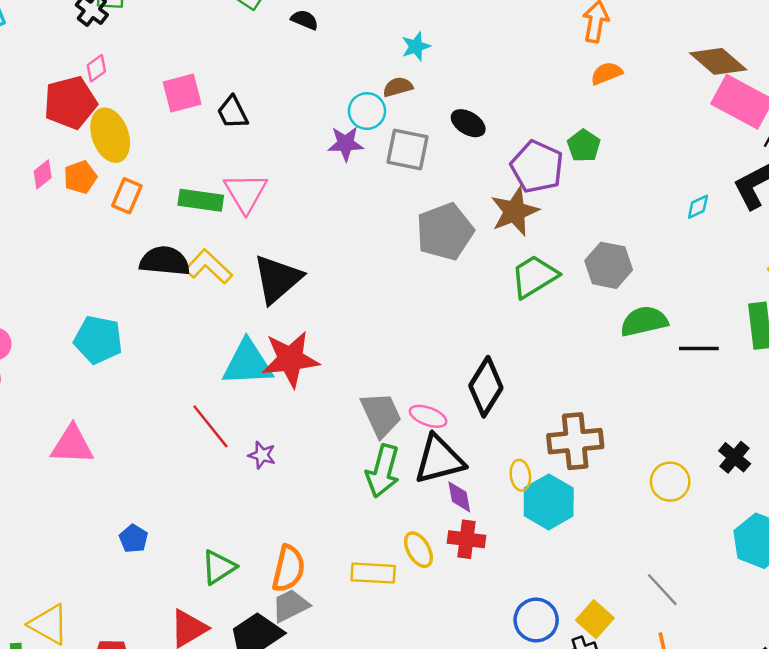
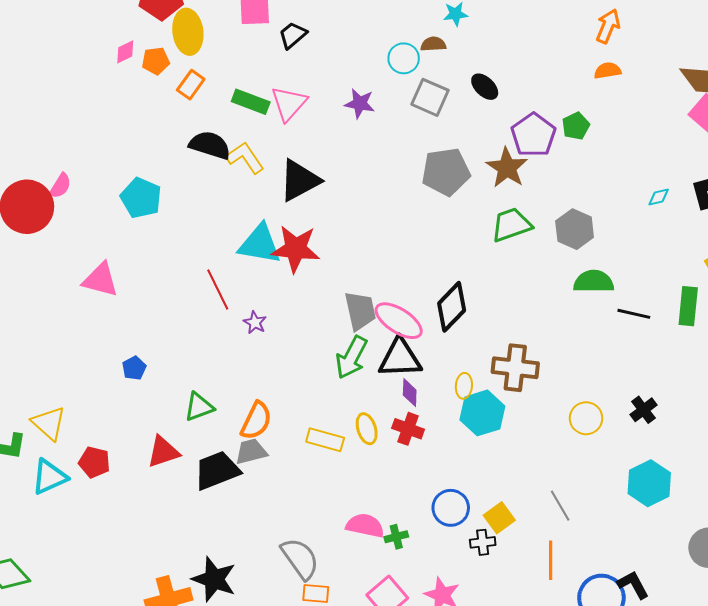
black trapezoid: (233, 112) -> (293, 35), turned 64
purple star: (346, 144) -> (360, 103), moved
brown star: (515, 211) -> (507, 168), turned -30
pink ellipse: (428, 416) -> (399, 321), size x1.6

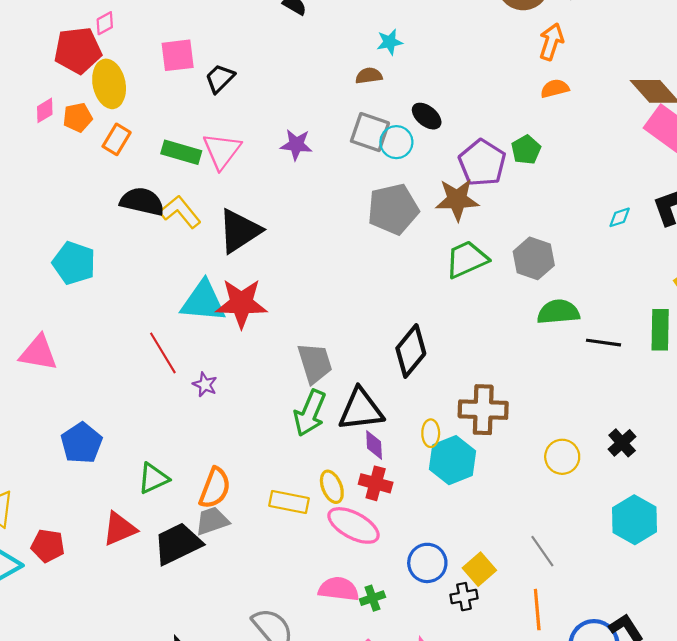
cyan circle: (404, 58) -> (396, 142), moved
brown star: (507, 168) -> (457, 200), turned -30
pink ellipse: (399, 321) -> (354, 525), moved
blue pentagon: (134, 368) -> (82, 443), size x1.6

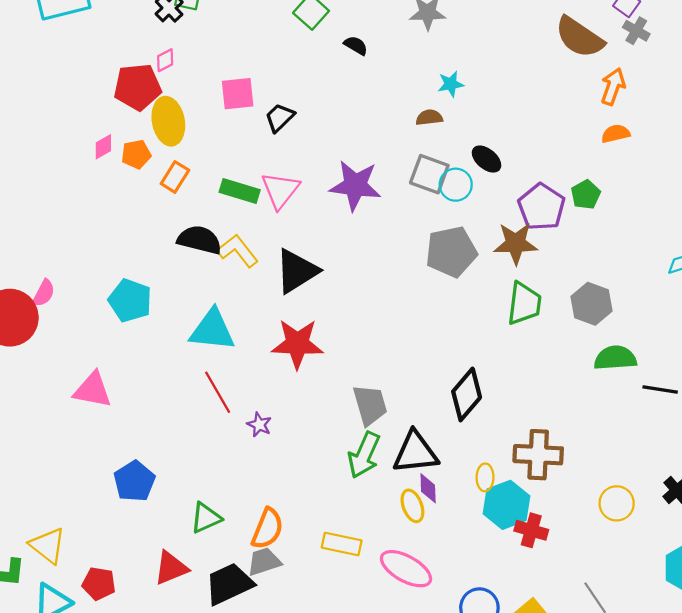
purple star: (296, 145) -> (355, 185), size x1.6
green trapezoid: (467, 259) -> (524, 304), turned 120
cyan triangle: (203, 302) -> (212, 330), moved
red cross: (376, 483) -> (531, 530), moved
yellow ellipse: (332, 487) -> (412, 506), moved

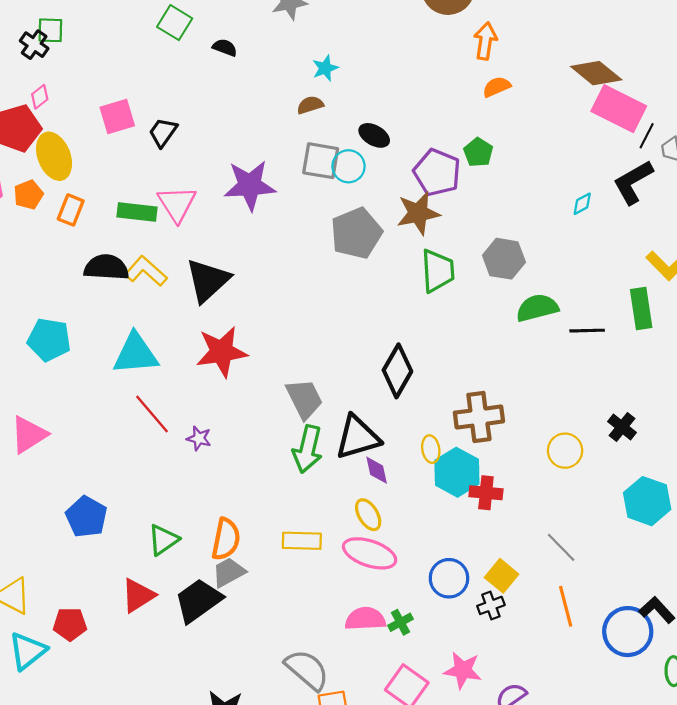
pink triangle: (93, 390) -> (29, 435), turned -33
yellow ellipse: (412, 506) -> (368, 515), moved

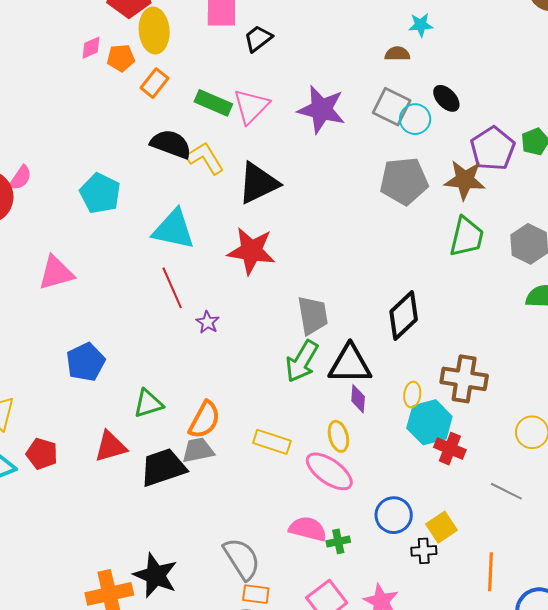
gray line: (561, 547) -> (506, 491), moved, turned -36

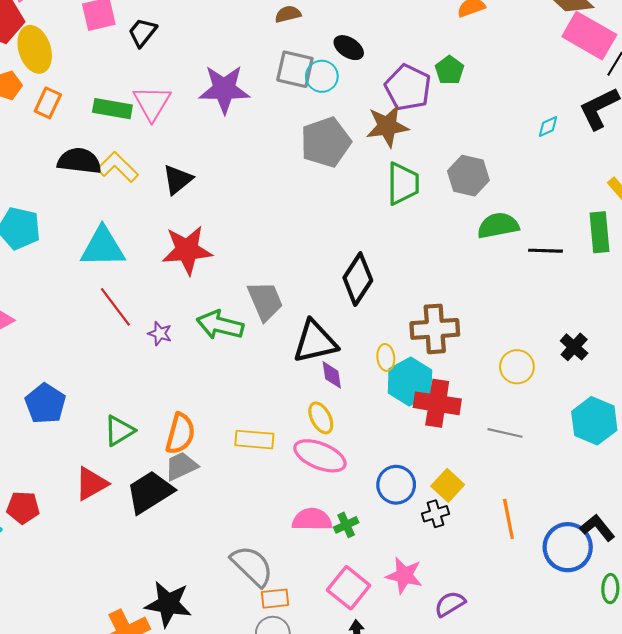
black triangle: (258, 183) -> (178, 180), size x0.7
green arrow: (302, 361) -> (220, 325), moved, turned 87
red cross: (450, 449) -> (437, 403), size x1.4

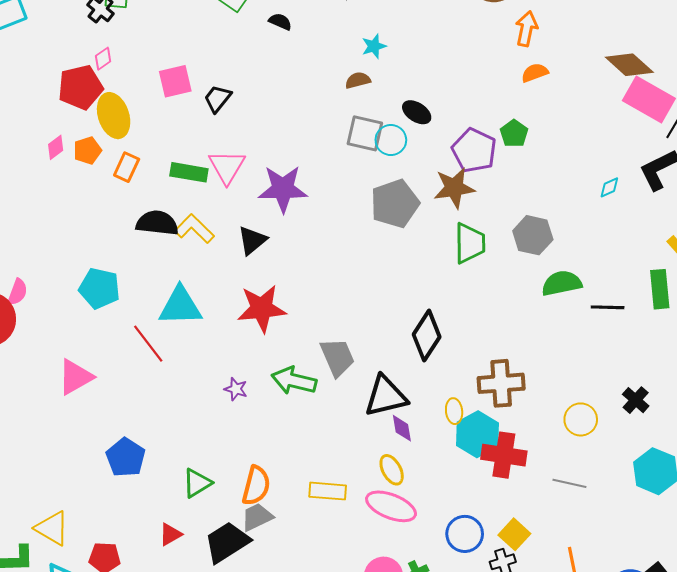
purple star: (224, 89) -> (283, 189), moved
red line: (115, 307) -> (148, 344), moved
red triangle: (91, 484) -> (170, 534), size x0.7

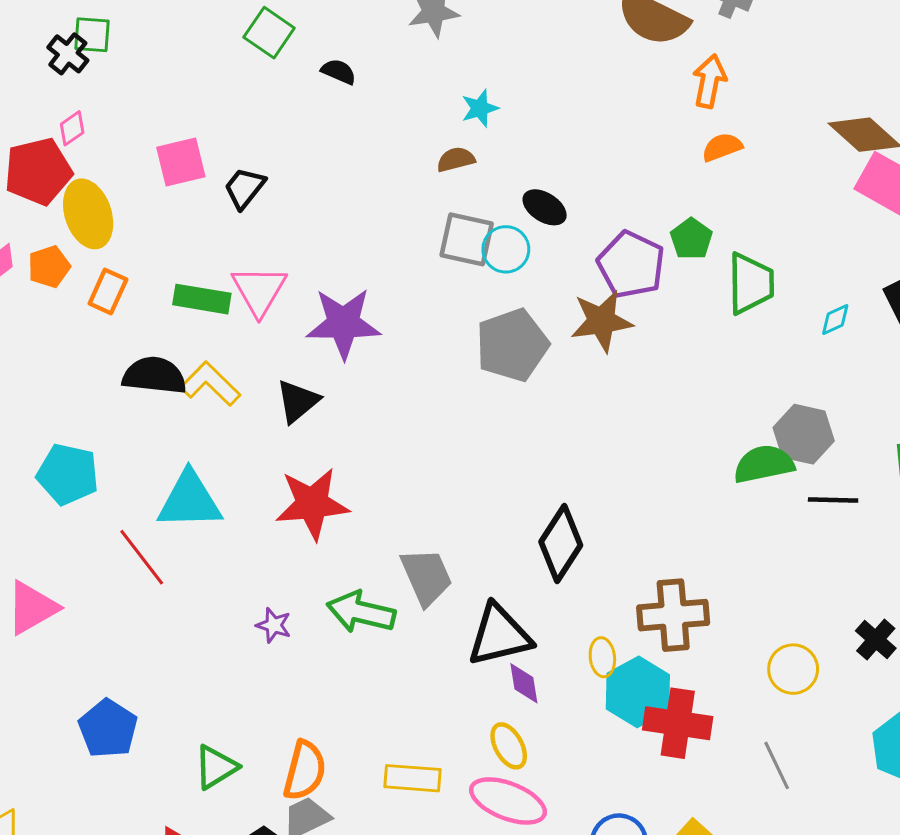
gray hexagon: (533, 235) -> (804, 434), moved
green trapezoid: (470, 243) -> (751, 283), moved
gray line: (569, 483) -> (777, 765), turned 52

